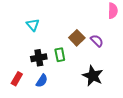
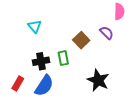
purple semicircle: (97, 41) -> (107, 33), moved
blue semicircle: (42, 81) -> (44, 86), size x1.5

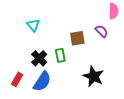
brown square: (81, 40) -> (77, 38), turned 35
black cross: (41, 61) -> (39, 58), turned -35

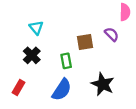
black cross: (39, 58) -> (32, 55), moved
blue semicircle: (42, 81) -> (62, 90), moved

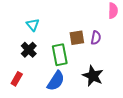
purple semicircle: (112, 34) -> (96, 38), moved, turned 56
green rectangle: (66, 61) -> (60, 55), size x1.5

